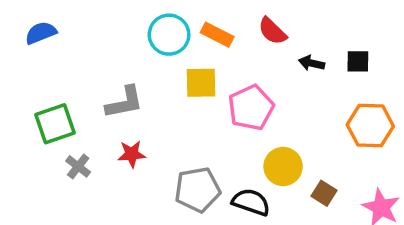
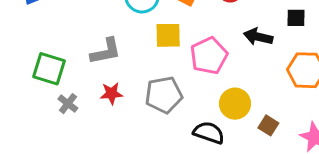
black arrow: (312, 63) -> (258, 37), moved, size x1.4
green square: (55, 124) -> (49, 69), turned 36
gray pentagon: (198, 190) -> (164, 95), moved

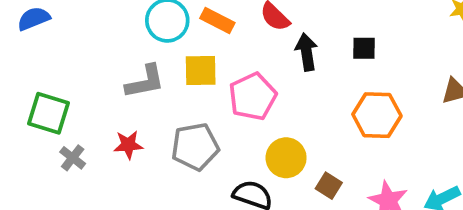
black arrow: (258, 37) -> (306, 52), moved, turned 68
gray L-shape: (106, 51) -> (145, 82), moved

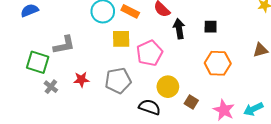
gray L-shape: (145, 82) -> (64, 45), moved

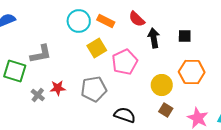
yellow square: (121, 39) -> (97, 48), turned -30
gray cross: (51, 87) -> (38, 95), moved
yellow circle: (168, 87) -> (162, 85), moved

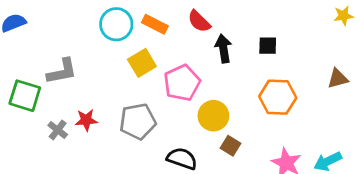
yellow circle: (162, 85) -> (213, 116), moved
brown square: (166, 110) -> (231, 146), moved

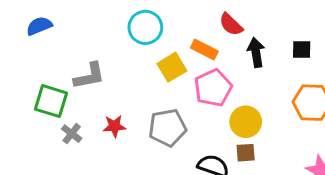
orange rectangle: (155, 24) -> (204, 49), moved
gray cross: (58, 130) -> (72, 134), moved
brown square: (231, 146) -> (246, 153), moved, turned -36

